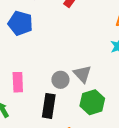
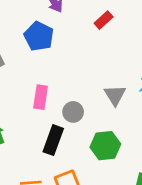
gray triangle: (82, 74) -> (115, 95), moved
pink rectangle: (18, 82) -> (41, 97), moved

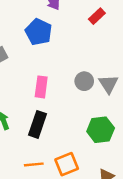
gray circle: (73, 112) -> (84, 81), moved
black rectangle: (53, 140) -> (38, 124), moved

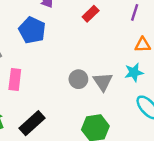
pink rectangle: (41, 87) -> (15, 79), moved
black rectangle: (38, 124) -> (32, 123), turned 30

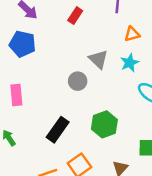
gray triangle: (103, 82) -> (98, 59), moved
black rectangle: (32, 123) -> (58, 130), moved

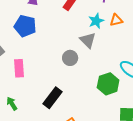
cyan star: (130, 63) -> (96, 21), moved
green hexagon: (104, 124) -> (108, 84), moved

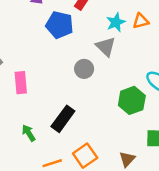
blue pentagon: (25, 26) -> (60, 25), moved
green arrow: (12, 104) -> (29, 133), moved

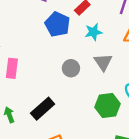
cyan star: (116, 22) -> (93, 32), moved
gray triangle: (106, 47) -> (103, 62), moved

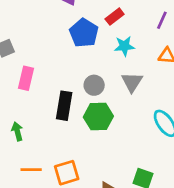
green hexagon: (108, 105) -> (98, 117), moved
black rectangle: (43, 109) -> (64, 106), moved, turned -45

